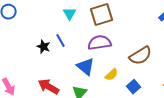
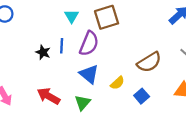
blue line: (61, 41) -> (62, 46), turned 32
purple semicircle: (100, 43) -> (89, 44), moved, turned 120

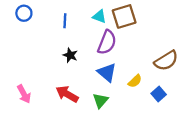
cyan triangle: (72, 16) -> (99, 16), moved, turned -40
blue line: (62, 46) -> (65, 21), moved
black star: (43, 52) -> (70, 55), moved

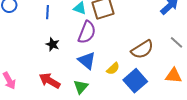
blue square: (159, 94) -> (135, 81), size x1.6

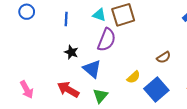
brown semicircle: (142, 49) -> (164, 57), size x0.6
blue triangle: (87, 61) -> (92, 69), moved

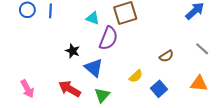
cyan triangle: (99, 15) -> (93, 18), moved
blue line: (66, 19) -> (51, 11), moved
blue square: (156, 90) -> (159, 89), size x0.7

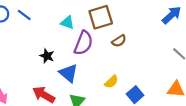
blue line: (51, 11) -> (24, 15), turned -56
brown semicircle: (166, 56) -> (119, 41), moved

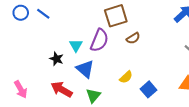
cyan triangle: (67, 23) -> (76, 45), moved, turned 40
black star: (47, 56) -> (56, 59), moved

